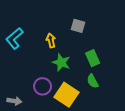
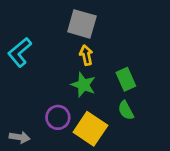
gray square: (78, 26) -> (82, 24), moved, size x1.5
yellow arrow: (51, 40) -> (86, 55), moved

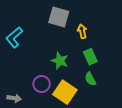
yellow arrow: (86, 55) -> (82, 31), moved

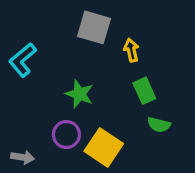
green star: (60, 61) -> (79, 94), moved
green semicircle: (90, 79) -> (159, 125), moved, turned -48

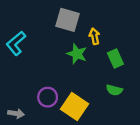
green rectangle: (144, 91) -> (115, 59), moved
green star: (79, 94) -> (77, 54), moved

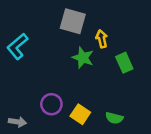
green semicircle: (114, 90) -> (114, 118), moved
yellow square: (75, 106) -> (80, 114), size x0.7

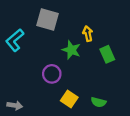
gray square: (73, 21) -> (47, 19), moved
purple circle: (51, 104) -> (52, 74), moved

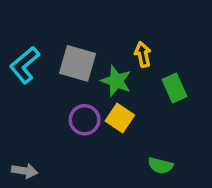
gray square: (47, 19) -> (78, 63), moved
yellow square: (69, 99) -> (120, 118), moved

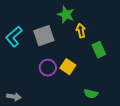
gray square: (78, 63) -> (44, 36), turned -35
green star: (116, 81) -> (66, 15), moved

